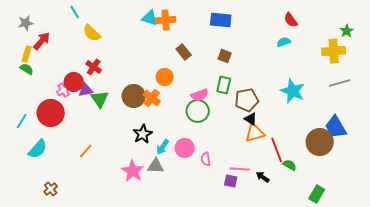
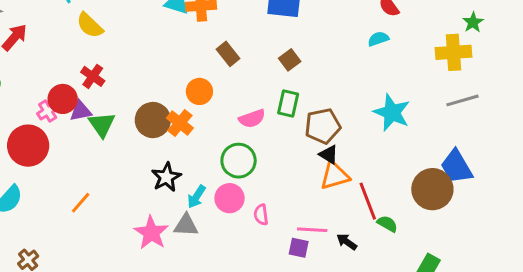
brown square: (225, 56) -> (290, 60), turned 32
green circle: (198, 111) -> (239, 161), moved

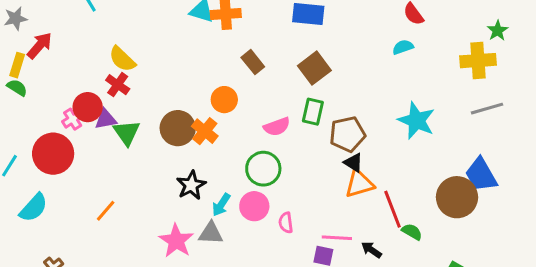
yellow semicircle: (90, 25) -> (122, 59), moved
brown square: (290, 60) -> (314, 68), size x1.5

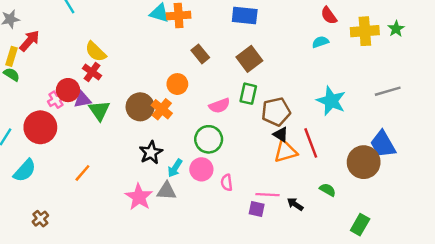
yellow cross: (478, 61) -> (365, 31), moved
red line: (392, 209) -> (311, 143), moved

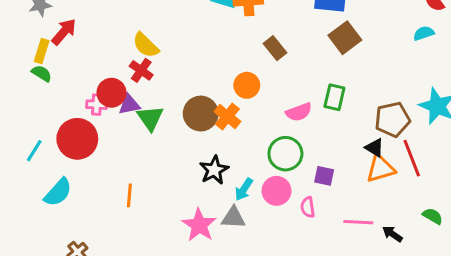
brown square: (249, 59) -> (345, 38), moved
pink cross: (56, 100) -> (97, 105), turned 35
brown pentagon: (276, 112) -> (392, 119), moved
orange line: (82, 173) -> (129, 195), turned -36
purple square: (257, 209) -> (324, 176), moved

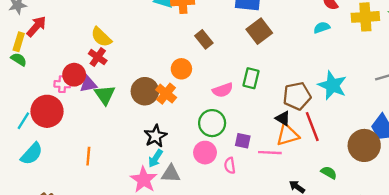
cyan line: (34, 151) -> (23, 121), moved
cyan arrow: (244, 189) -> (155, 158), moved
pink line: (358, 222) -> (270, 153), moved

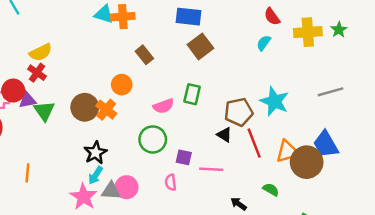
cyan semicircle: (322, 28) -> (264, 43), turned -35
yellow semicircle: (101, 37) -> (41, 52), turned -70
orange triangle: (288, 135) -> (288, 151), moved
pink circle: (205, 153) -> (126, 187), moved

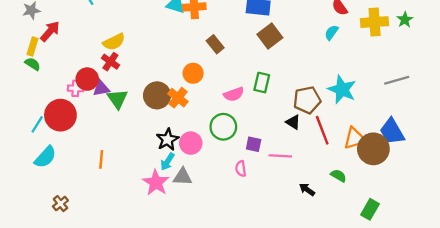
pink circle: (126, 187) -> (191, 143), moved

